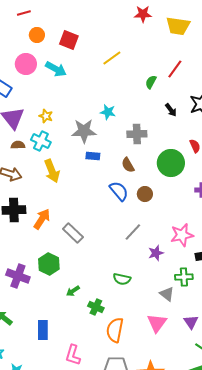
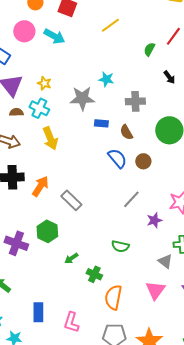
blue rectangle: (93, 156) -> (101, 123), moved
blue rectangle: (43, 330) -> (38, 312), moved

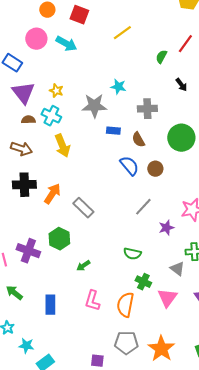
green cross: (94, 274) -> (143, 282), moved
blue rectangle: (38, 312) -> (50, 305), moved
pink L-shape: (71, 322) -> (92, 301), moved

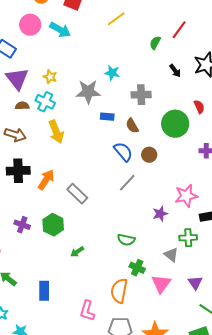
gray line: (143, 207) -> (127, 183), moved
purple cross: (28, 251) -> (22, 225), moved, size x0.7
pink L-shape: (92, 301) -> (87, 311), moved

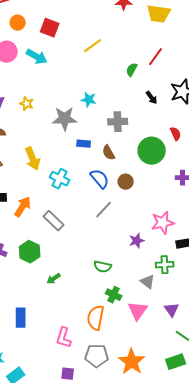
cyan cross: (45, 102) -> (60, 179), moved

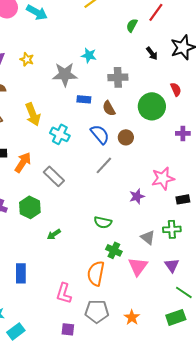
green cross: (165, 265) -> (172, 229), moved
orange star: (132, 362) -> (132, 317), size x0.6

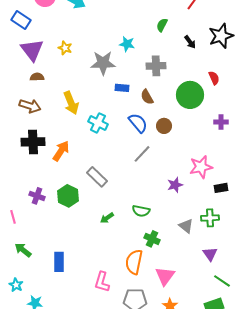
green semicircle: (132, 25) -> (162, 25), moved
gray rectangle: (54, 176) -> (97, 177), moved
green arrow: (54, 234) -> (107, 218), moved
pink triangle: (138, 266) -> (165, 276), moved

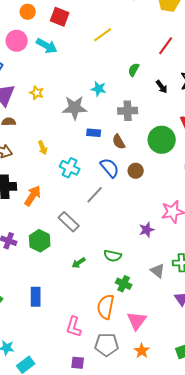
yellow arrow: (71, 103) -> (43, 148), size x0.6
gray line: (142, 154) -> (95, 195), moved
blue rectangle: (59, 262) -> (36, 297), moved

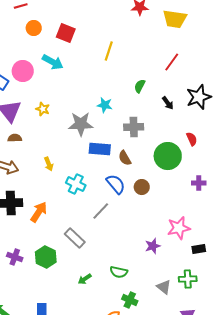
yellow line: (103, 35) -> (109, 51), turned -36
pink circle: (17, 41) -> (23, 71), moved
blue rectangle: (94, 133) -> (100, 149), size x1.5

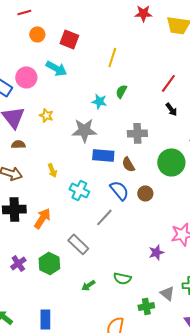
red line: (172, 62) -> (168, 83), moved
green semicircle: (140, 86) -> (121, 91), moved
cyan star: (105, 105) -> (99, 101), moved
purple cross: (15, 257) -> (18, 263), turned 35
green cross: (130, 300) -> (146, 306), moved, turned -35

